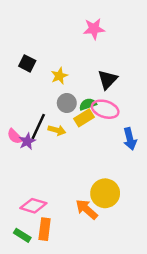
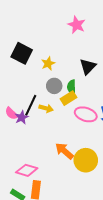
pink star: (94, 29) -> (77, 25), turned 30
black square: (27, 63) -> (22, 53), size x1.5
green semicircle: (88, 104) -> (71, 87), turned -72
pink ellipse: (105, 109) -> (86, 114), moved
orange arrow: (87, 209) -> (64, 151), moved

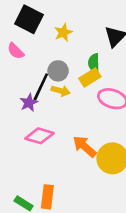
gray circle: (54, 86) -> (58, 71), moved
pink semicircle: (11, 113) -> (16, 51), moved
pink diamond: (27, 170) -> (39, 136), moved

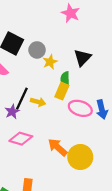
yellow star: (63, 32) -> (50, 62), moved
gray circle: (58, 71) -> (37, 50), moved
yellow rectangle: (90, 78) -> (62, 91), turned -35

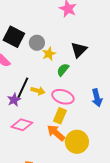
green semicircle: (65, 79) -> (63, 70), turned 40
yellow rectangle: (62, 91) -> (60, 116), moved
pink ellipse: (80, 108) -> (63, 97), moved

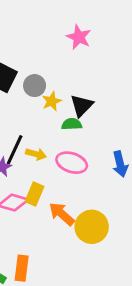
black triangle: (79, 50) -> (82, 106), moved
green semicircle: (63, 70) -> (72, 124), turned 48
yellow rectangle: (60, 116) -> (35, 194), moved

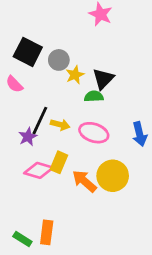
yellow circle: (92, 227) -> (113, 176), moved

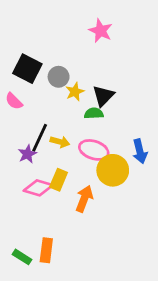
yellow circle: (113, 176) -> (113, 170), moved
orange arrow: (84, 181) -> (84, 199), turned 70

